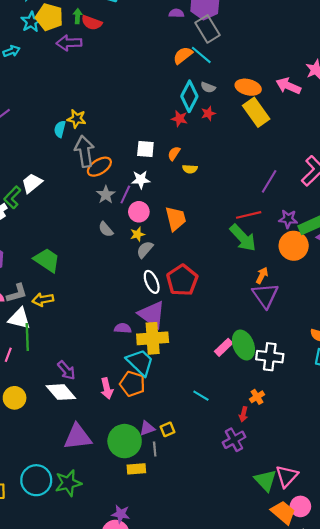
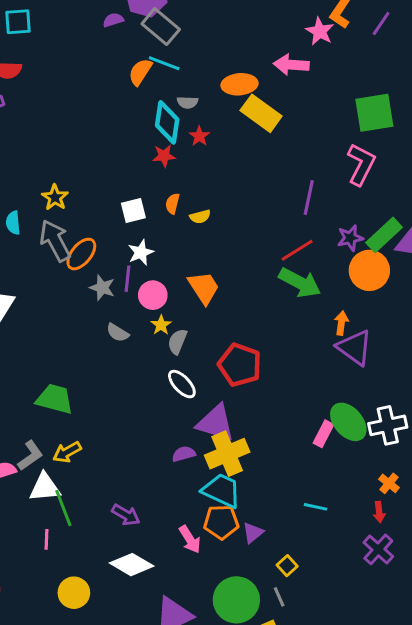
yellow star: (77, 119) -> (55, 197), moved, turned -30
white ellipse: (152, 282) -> (182, 384), moved
purple arrow: (66, 370) -> (126, 515), moved
purple triangle: (147, 428) -> (253, 533), moved

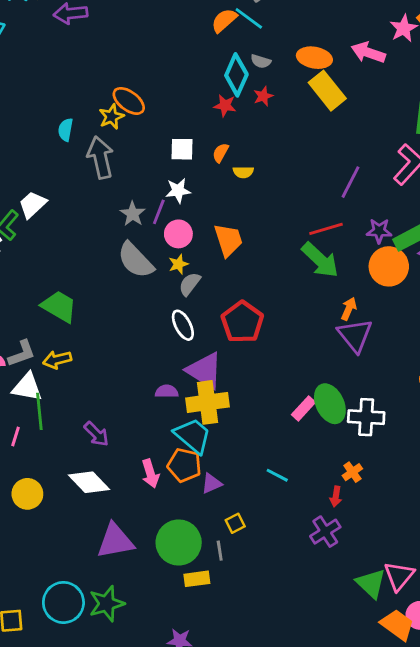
orange ellipse: (81, 254) -> (129, 101), moved, turned 72
gray semicircle: (118, 333) -> (136, 260), size x1.8

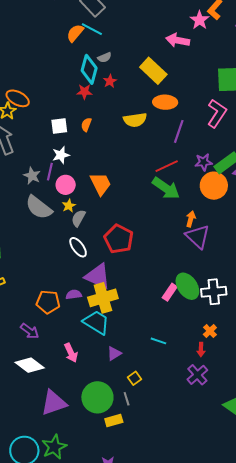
orange ellipse: (314, 58) -> (165, 102), moved
gray semicircle: (261, 61) -> (105, 57), turned -32
yellow semicircle: (243, 172) -> (135, 120), moved, size x1.6
orange pentagon: (184, 465) -> (48, 302), moved

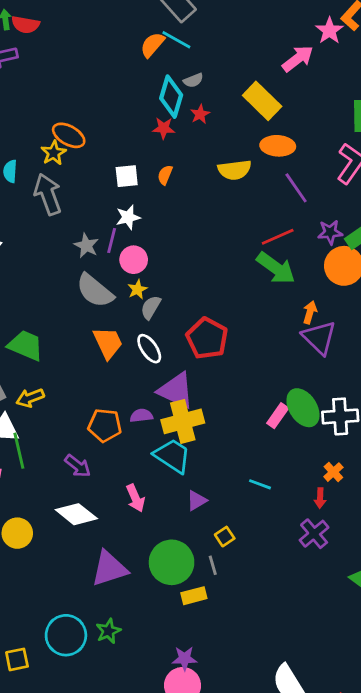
pink arrow: (178, 40) -> (298, 59), turned 130
purple line: (179, 131) -> (296, 188), turned -55
orange trapezoid: (101, 184) -> (108, 343), moved
green star: (54, 447) -> (108, 631), size x0.7

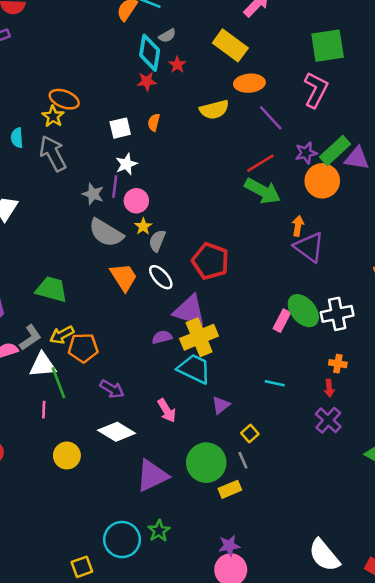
orange pentagon: (105, 425) -> (83, 348), moved
orange cross: (333, 472) -> (338, 364), turned -30

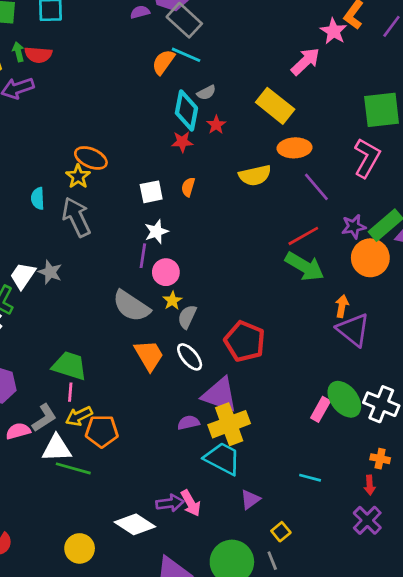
gray star: (93, 194) -> (50, 272), moved
white cross: (337, 314) -> (381, 404), turned 32
green line: (58, 383) -> (73, 468), turned -56
purple arrow: (112, 389) -> (170, 503), moved, turned -40
pink line: (44, 410) -> (70, 392), moved

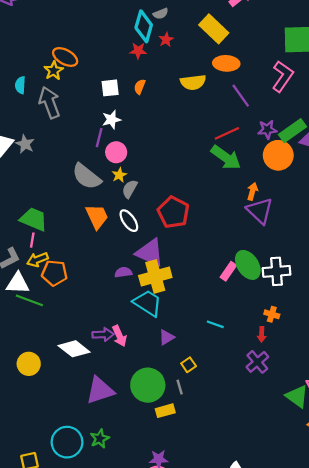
white cross: (381, 404) -> (277, 271), turned -32

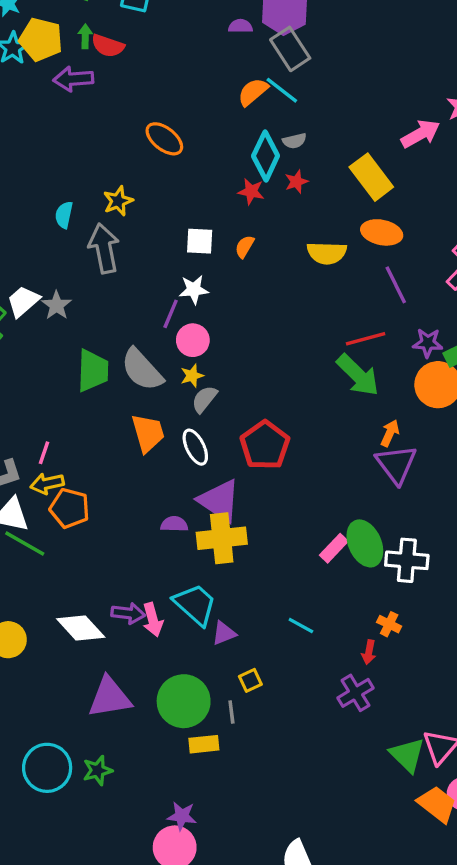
orange ellipse: (65, 57) -> (164, 139), moved
green trapezoid: (34, 219) -> (93, 371), moved, turned 60
cyan trapezoid: (148, 303) -> (195, 604), moved

